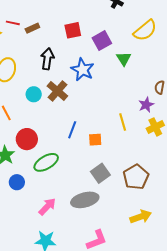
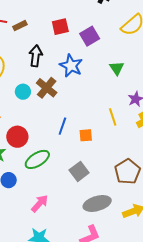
green triangle: (124, 59) -> (117, 68), moved
gray square: (100, 173) -> (79, 171), moved
gray ellipse: (85, 200) -> (97, 203), moved

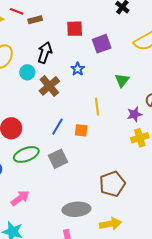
blue star: (71, 66) -> (78, 69), size x0.6
cyan circle: (23, 92) -> (27, 72), moved
yellow line: (113, 117) -> (97, 107), moved
orange square: (86, 135) -> (81, 130), moved
gray square: (79, 171) -> (58, 159), moved

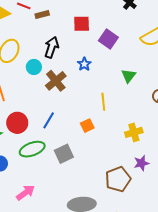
purple square: (102, 44) -> (108, 39), turned -36
purple star: (135, 114) -> (141, 163), moved
blue line: (57, 127) -> (49, 120), moved
orange square: (81, 130) -> (87, 126), turned -32
yellow cross: (140, 138) -> (134, 132), moved

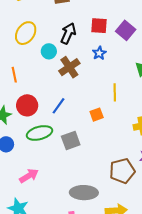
red square: (82, 24) -> (99, 26), moved

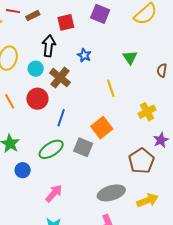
red square: (99, 26) -> (66, 22), moved
purple square: (126, 30) -> (100, 14), moved
red circle: (27, 105) -> (37, 99), moved
orange square: (97, 115) -> (102, 128), moved, size x1.5
gray square: (71, 141) -> (83, 147), turned -30

